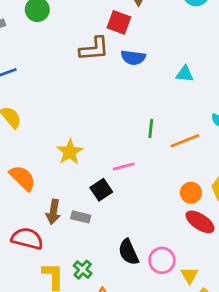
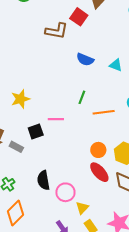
blue semicircle: (133, 58) -> (85, 59), moved

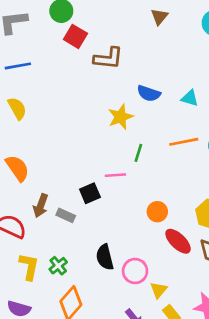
red square: (79, 17) -> (75, 36), moved
green line: (82, 97) -> (138, 153), moved
yellow star: (20, 99) -> (120, 117), moved
orange line: (104, 112) -> (184, 142), moved
orange circle: (98, 150) -> (157, 212), moved

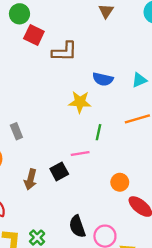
cyan triangle: (190, 98) -> (139, 80), turned -35
yellow star: (120, 117) -> (80, 102), turned 30
brown arrow: (41, 206) -> (30, 179), moved
gray rectangle: (66, 215) -> (16, 131), moved, turned 49

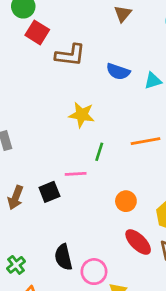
blue semicircle: (103, 79) -> (118, 72), moved
cyan triangle: (139, 80) -> (153, 81), moved
orange circle: (120, 182) -> (126, 201), moved

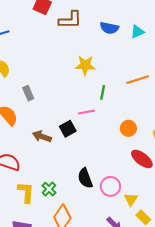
brown arrow: (16, 198) -> (42, 136), turned 96

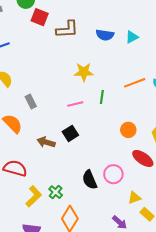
pink line: (86, 112) -> (75, 104), moved
pink circle: (110, 186) -> (113, 174), moved
yellow L-shape: (26, 192) -> (34, 196), turned 45
yellow triangle: (131, 199) -> (134, 198), turned 40

